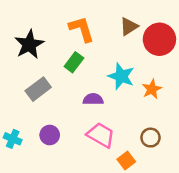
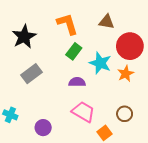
brown triangle: (129, 26) -> (107, 22), turned 42
red circle: (159, 39) -> (130, 46), moved
green rectangle: (74, 62) -> (74, 51), moved
purple circle: (50, 135) -> (43, 128), moved

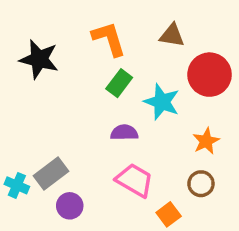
black star: (24, 37) -> (39, 59), turned -30
gray rectangle: (31, 74) -> (51, 173), moved
orange star: (126, 74) -> (206, 141), moved

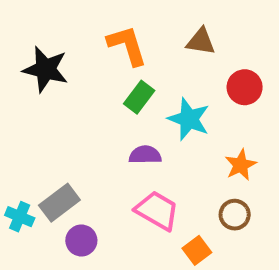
red circle: (210, 75) -> (245, 87), size x0.7

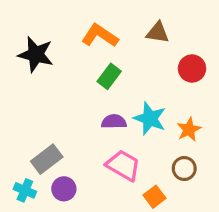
orange L-shape: (127, 45) -> (100, 36), turned -39
cyan star: (189, 119) -> (150, 119), moved
cyan cross: (20, 217) -> (25, 190), moved

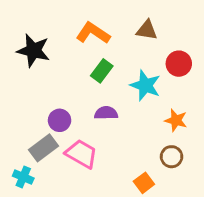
cyan star: (150, 119) -> (145, 85), moved
orange star: (189, 129) -> (176, 120), turned -30
pink trapezoid: (123, 165) -> (81, 154), moved
purple circle: (64, 189) -> (60, 120), moved

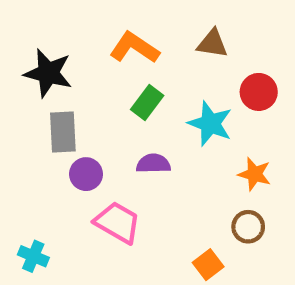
gray rectangle: (44, 148) -> (63, 132), moved, turned -56

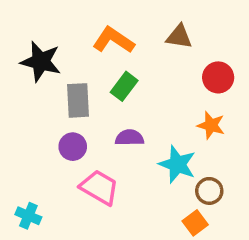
cyan star: (210, 124) -> (177, 164), moved
gray rectangle: (63, 132) -> (78, 100), moved
orange star: (254, 174) -> (211, 125), moved
orange square: (208, 265) -> (195, 223), moved

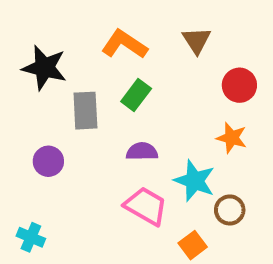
brown triangle: (179, 37) -> (197, 40), turned 48
purple circle: (73, 147) -> (48, 161), moved
pink trapezoid: (99, 187) -> (146, 206), moved
orange square: (195, 223) -> (193, 245), moved

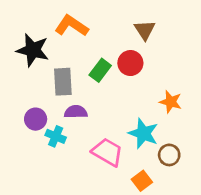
orange L-shape: (124, 44) -> (71, 26), moved
red circle: (239, 85) -> (130, 63), moved
purple semicircle: (142, 151) -> (76, 112), moved
cyan cross: (31, 237) -> (56, 136), moved

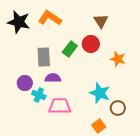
black star: (33, 50) -> (19, 22), moved
orange star: (171, 102) -> (118, 59), moved
pink trapezoid: (107, 152) -> (60, 106), moved, turned -30

